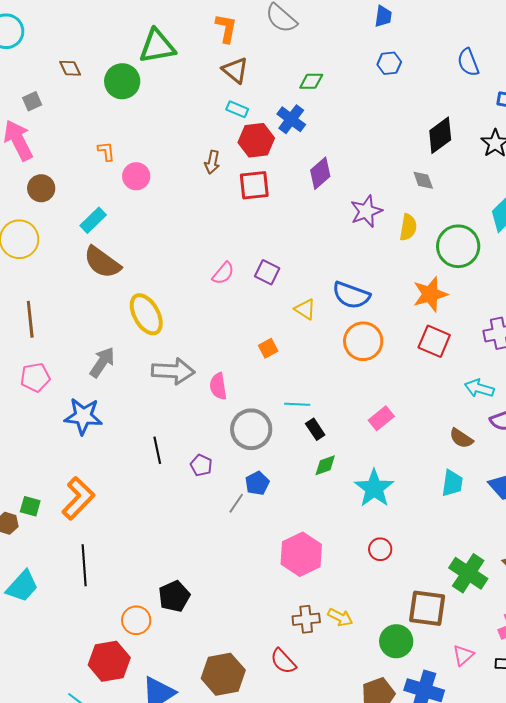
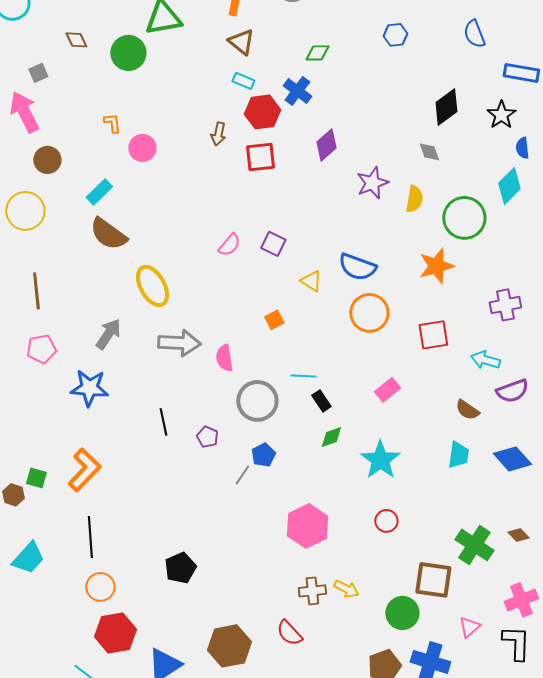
red square: (434, 341) -> (433, 335), moved, turned -32
orange circle: (136, 620) -> (100, 587), moved

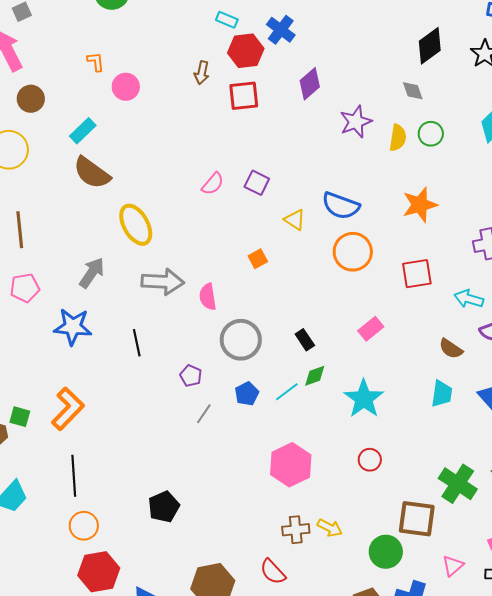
green circle: (464, 218) -> (431, 134), moved, size x0.6
cyan line: (303, 376) -> (287, 392), moved, turned -40
black line: (163, 422) -> (137, 343), moved
gray line: (242, 475) -> (204, 414), moved

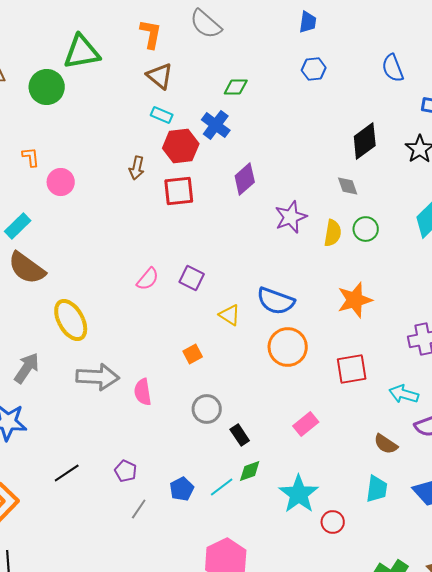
gray circle: (241, 340) -> (207, 409), moved, size x0.7
black line: (137, 343) -> (67, 473), moved, turned 68
red circle: (370, 460) -> (333, 522), moved

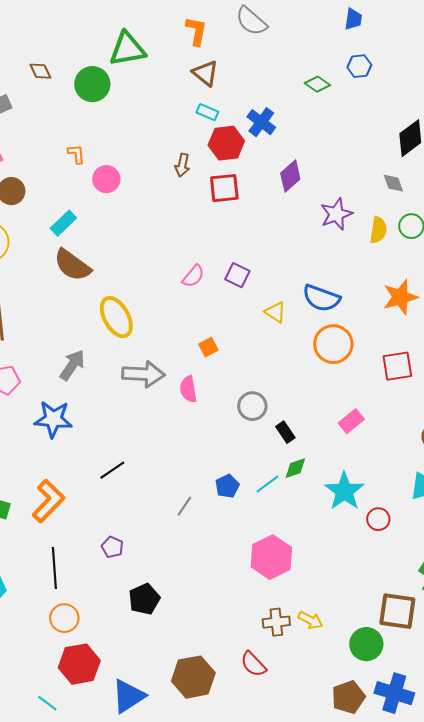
green diamond: (236, 87) -> (317, 84), moved, turned 35
orange square: (193, 354) -> (208, 347), moved
purple pentagon: (126, 471) -> (112, 547), moved

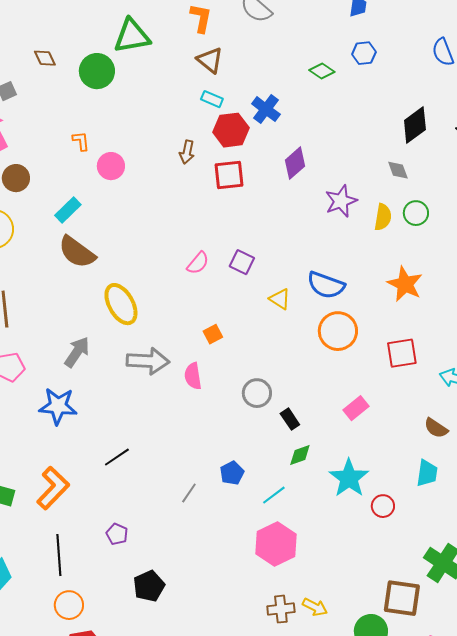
orange star: (400, 297) -> (405, 284), turned -30
cyan line: (267, 484) -> (274, 495), moved

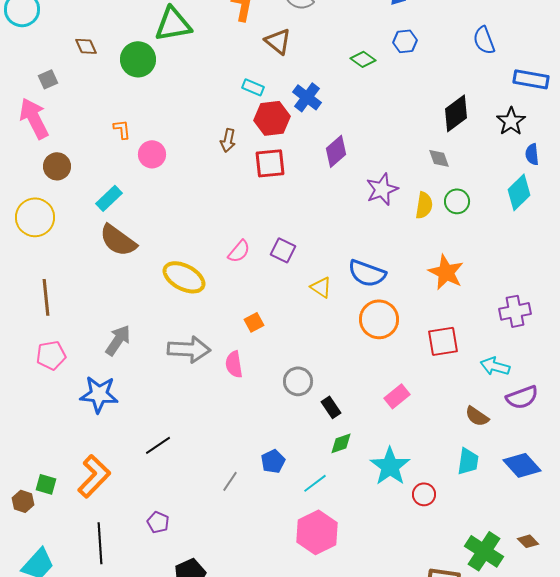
brown triangle: (210, 60) -> (278, 41), moved
yellow ellipse: (121, 304) -> (184, 277), moved, turned -33

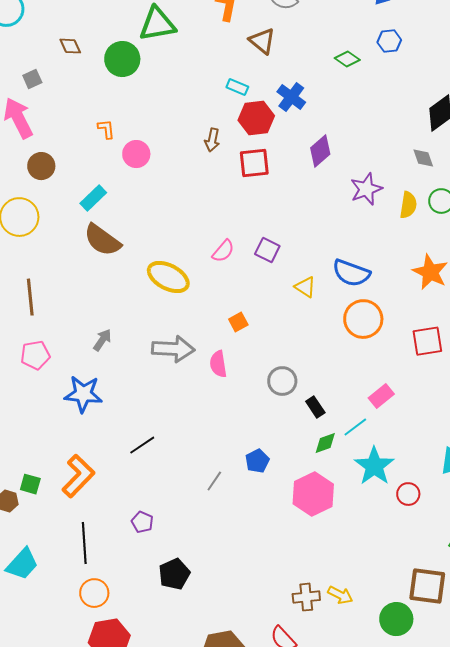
gray arrow: (118, 340) -> (102, 340), size x0.7
cyan line: (315, 483) -> (355, 427), moved
pink hexagon: (317, 532) -> (313, 494), moved

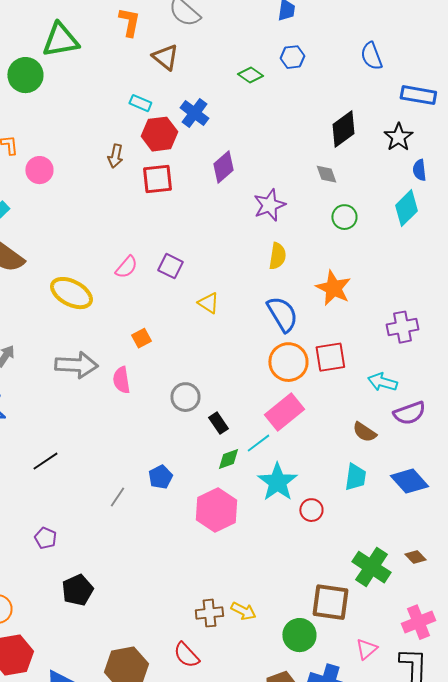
yellow semicircle: (408, 205) -> (277, 256), moved
blue semicircle: (351, 273) -> (282, 314), moved, turned -141
orange circle: (363, 319) -> (288, 362), moved
pink rectangle: (381, 396) -> (284, 412), size x1.5

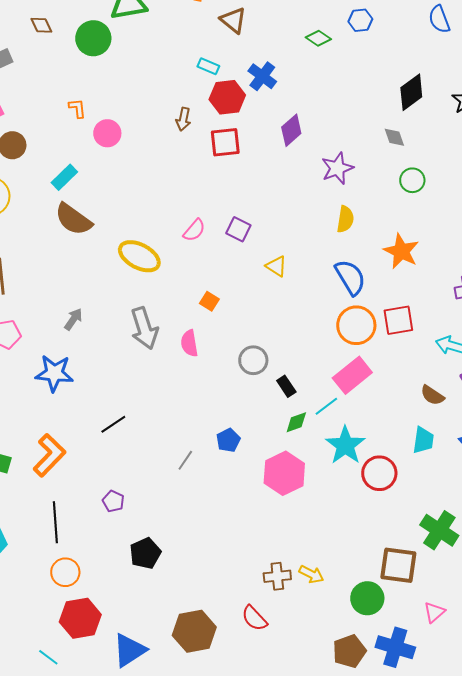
orange square: (141, 338) -> (209, 301), turned -30
gray arrow: (76, 365) -> (144, 328), turned 69
red circle: (311, 510) -> (379, 473), size x1.5

